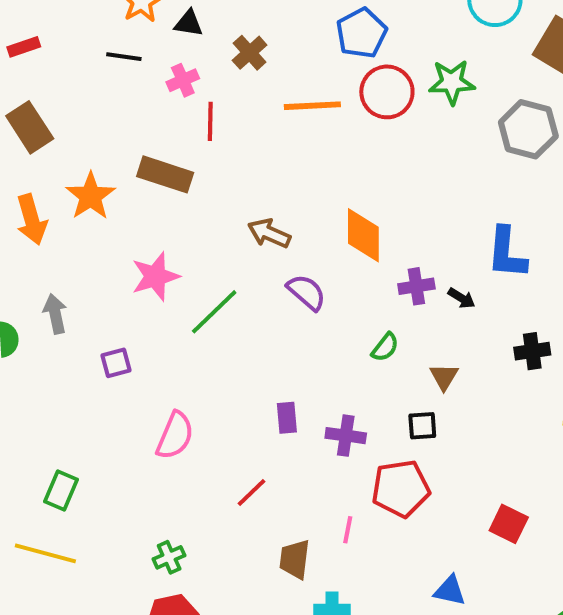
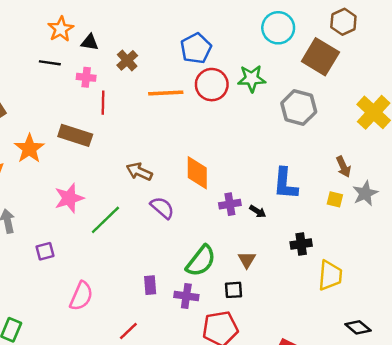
pink cross: (183, 80) -> (86, 77), turned 30
green semicircle: (385, 347) -> (201, 261), moved, size x1.8

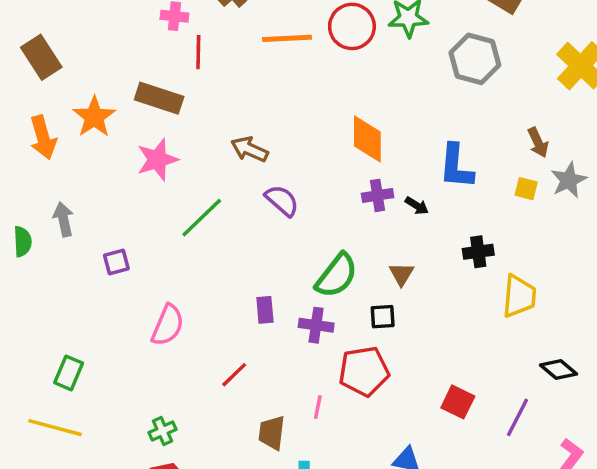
orange diamond: (197, 173) -> (367, 139), moved
pink star: (69, 198) -> (157, 160), moved

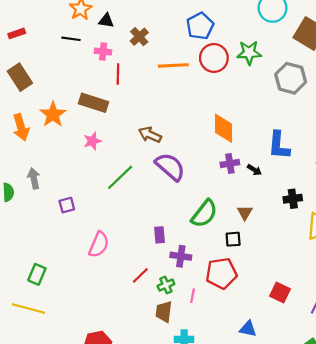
pink star: (157, 160) -> (92, 141), size x0.7
purple semicircle: (282, 201) -> (170, 167), size x1.4
purple cross: (316, 325) -> (181, 256), moved
green cross: (162, 431) -> (166, 285), moved

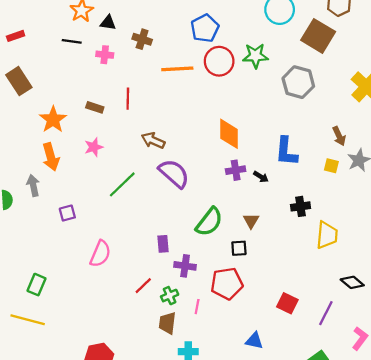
brown cross: (139, 37) -> (142, 39), turned -30
red line: (118, 74) -> (128, 99), moved
brown rectangle: (93, 103) -> (95, 107), size x0.6
orange arrow: (21, 127) -> (51, 157), moved

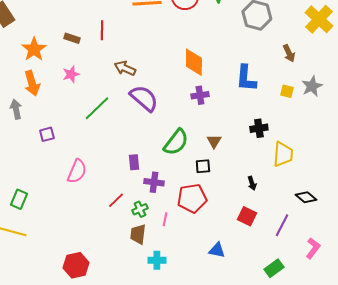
brown arrow: (339, 136) -> (289, 53), moved
black arrow: (261, 177) -> (252, 183), moved, turned 40

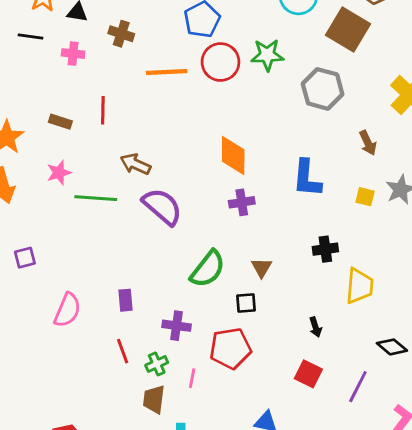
green line: (97, 108) -> (96, 198), moved, turned 48
purple rectangle: (134, 162) -> (126, 300), moved
red line: (116, 200) -> (123, 351), turned -66

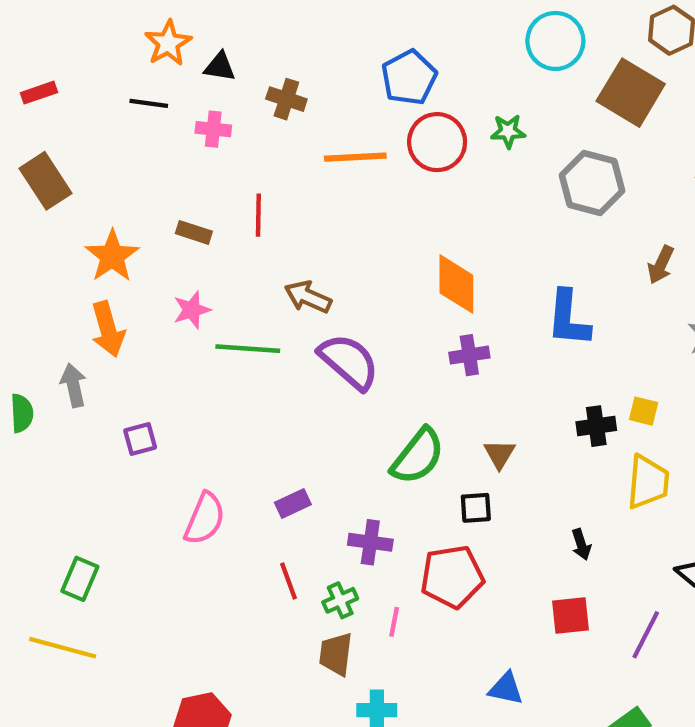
green star: (267, 55) -> (508, 131), size x0.7
brown arrow: (368, 143) -> (661, 265), turned 50
yellow square: (365, 197) -> (644, 411), moved
purple rectangle: (126, 300) -> (293, 504), turned 70
red square: (308, 374) -> (570, 615), turned -32

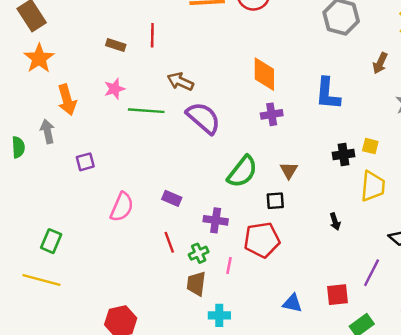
orange star: (112, 256) -> (39, 58), moved
purple rectangle: (293, 504) -> (172, 198), turned 48
red square: (570, 615) -> (337, 295), moved

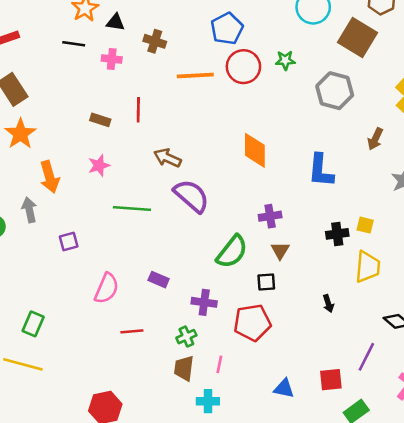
green line: (146, 111) -> (132, 209), moved
purple cross: (272, 114) -> (270, 216), moved
red line: (169, 242) -> (132, 331), moved, turned -75
pink line: (229, 265) -> (219, 364), moved

